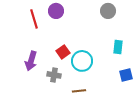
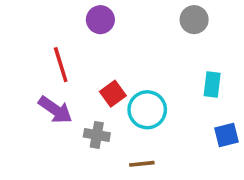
red line: (34, 19) -> (61, 65), moved
purple arrow: (31, 61) -> (55, 110), turned -72

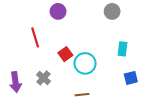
purple arrow: (55, 110) -> (15, 82), moved, turned 48
gray cross: (97, 135) -> (43, 78), moved, turned 32

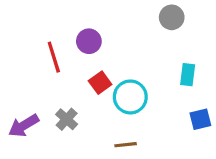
purple circle: (58, 11) -> (89, 41), moved
purple arrow: (15, 82) -> (24, 126), turned 66

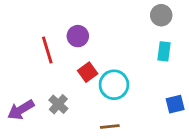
gray circle: (172, 17) -> (161, 15), moved
cyan rectangle: (188, 75) -> (164, 51), moved

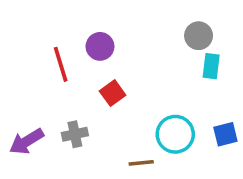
gray circle: (161, 15) -> (199, 36), moved
cyan circle: (114, 85) -> (175, 134), moved
gray cross: (58, 104) -> (75, 134), turned 36

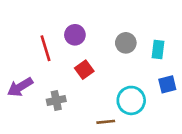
gray circle: (199, 36) -> (126, 43), moved
blue square: (225, 134) -> (167, 84), moved
purple arrow: (27, 141) -> (20, 87), moved

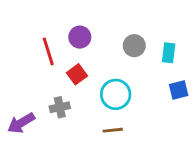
red square: (84, 70) -> (77, 74), moved
purple arrow: (20, 87) -> (21, 123), moved
cyan circle: (131, 100) -> (116, 94), moved

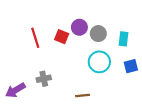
purple circle: (80, 37) -> (79, 27), moved
red square: (77, 74) -> (62, 37), moved, turned -32
cyan circle: (116, 94) -> (99, 62), moved

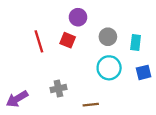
purple circle: (79, 27) -> (78, 17), moved
gray cross: (44, 79) -> (58, 89), moved

